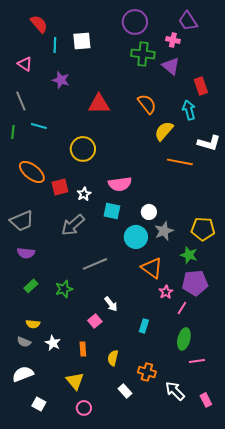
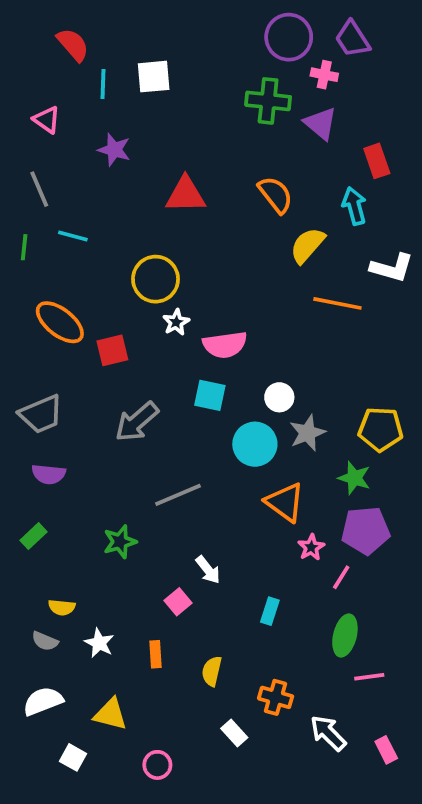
purple circle: (135, 22) -> (289, 37), moved
white star: (84, 194) -> (176, 322), moved
green rectangle: (31, 286) -> (34, 536), moved
yellow triangle: (75, 381) -> (110, 714), moved, turned -36

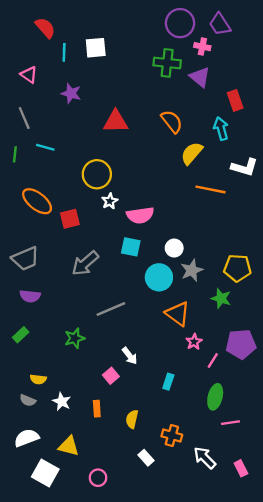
purple pentagon: (366, 530) -> (241, 344), moved
white square: (73, 757) -> (45, 473), size x1.6

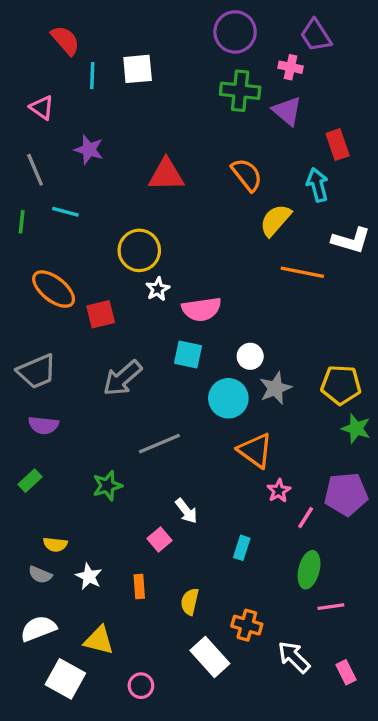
purple circle: (180, 23) -> (235, 32), moved
purple star: (71, 93) -> (89, 150), moved
green star: (221, 298) -> (356, 429), moved
white rectangle: (146, 458) -> (210, 657), size x1.6

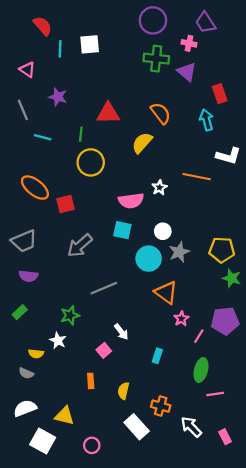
yellow semicircle: (275, 220) -> (142, 143), moved
green line: (22, 222) -> (81, 134), moved
white star: (158, 289) -> (160, 188), moved
white star: (89, 576) -> (58, 340), moved

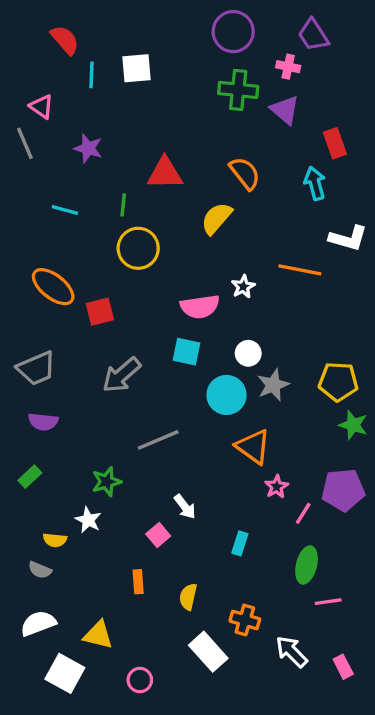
gray line: (23, 110) -> (25, 143), moved

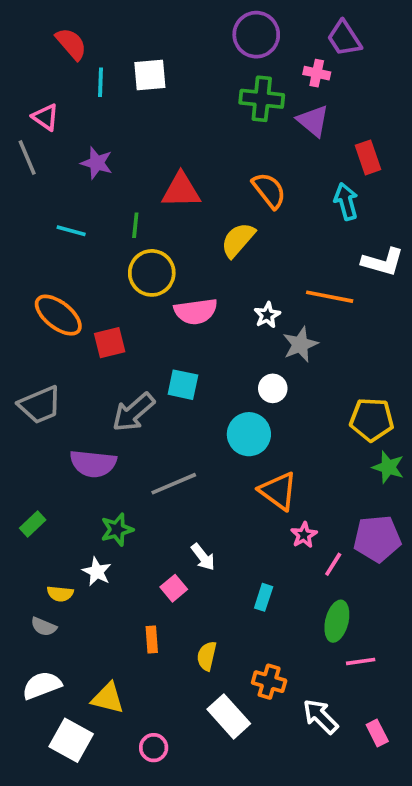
pink semicircle: (200, 307) -> (196, 311), moved
cyan square: (187, 352) -> (183, 385), moved
gray star: (273, 385) -> (300, 344), moved
purple semicircle: (43, 422) -> (93, 464), moved, size x1.4

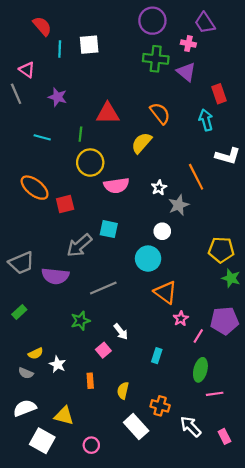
orange line: (330, 297) -> (196, 177), turned 52
gray trapezoid: (40, 405) -> (21, 263), moved
green star: (117, 530) -> (80, 321), moved
white star: (97, 572) -> (57, 364), moved
yellow semicircle: (60, 594) -> (36, 353), turned -32

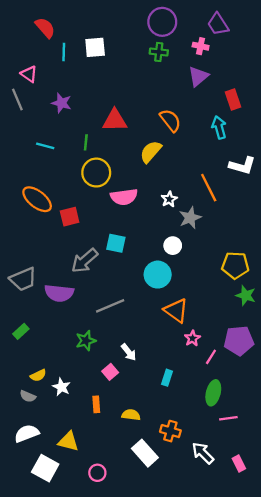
green cross: (156, 59) -> (159, 52), moved, size x0.7
purple triangle: (186, 72) -> (198, 76), turned 40
yellow semicircle: (123, 391) -> (131, 415), turned 84

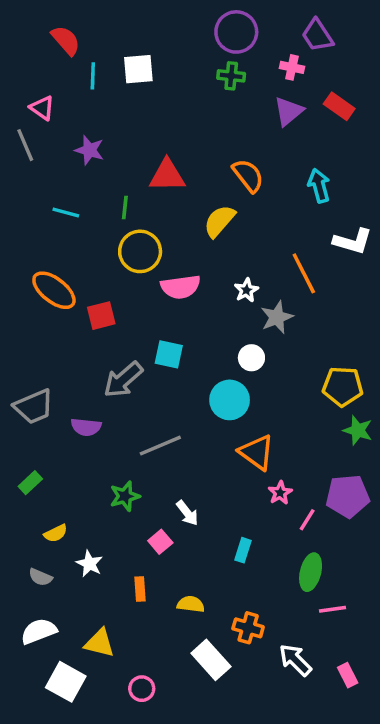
red rectangle: (233, 100) -> (339, 106), moved, turned -36
purple semicircle: (59, 293) -> (86, 427), size x0.7
yellow semicircle: (38, 375) -> (56, 533), moved

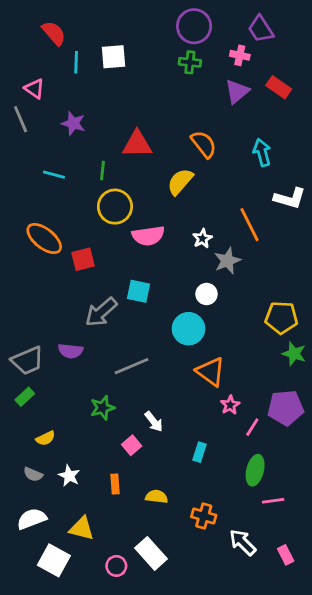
gray trapezoid: (34, 407) -> (28, 361), moved
white star: (89, 564) -> (69, 476), moved
white rectangle: (211, 660) -> (151, 553), moved

